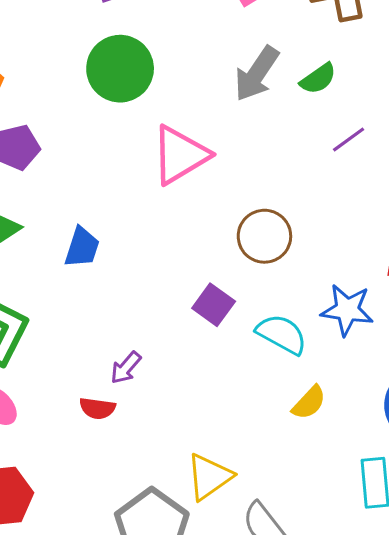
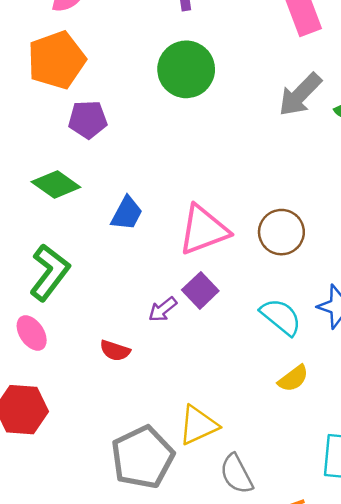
pink triangle: (180, 155) -> (204, 230), moved
purple square: (214, 305) -> (200, 290), moved
purple arrow: (126, 368) -> (163, 309), moved

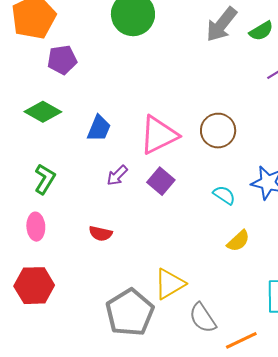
green L-shape: (50, 272) -> (45, 179), size x0.7
purple arrow: (163, 309) -> (117, 175), moved
cyan semicircle: (281, 317) -> (224, 195), size x0.7
pink ellipse: (32, 333) -> (36, 227), turned 36

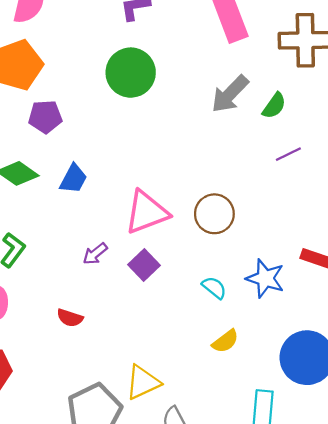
green semicircle: (261, 31) -> (274, 106), turned -30
blue trapezoid: (99, 128) -> (73, 179), moved

